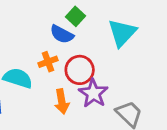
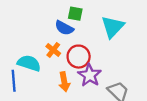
green square: (75, 16) -> (75, 14), turned -32
orange cross: (48, 62) -> (53, 50), turned -32

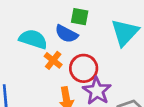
cyan semicircle: (29, 63) -> (33, 39), moved

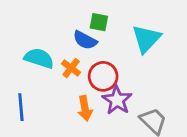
cyan semicircle: (33, 39) -> (39, 58), moved

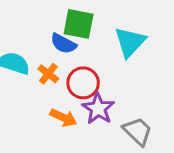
green square: (99, 22) -> (79, 24), size x1.5
orange arrow: (85, 108) -> (63, 118), turned -55

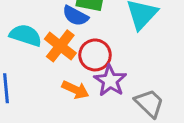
orange cross: (48, 74) -> (60, 46), size x1.5

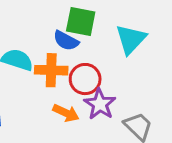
orange cross: (60, 46) -> (51, 70), turned -36

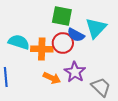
blue semicircle: (66, 41) -> (76, 35), moved
red circle: (85, 79) -> (63, 43), moved

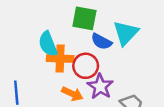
cyan semicircle: (19, 42) -> (48, 44), moved, turned -130
red circle: (63, 43) -> (86, 66), moved

